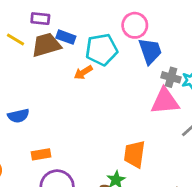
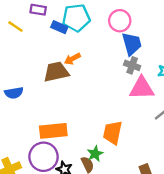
brown trapezoid: (46, 45) -> (56, 72), moved
cyan pentagon: (101, 50) -> (76, 18), moved
gray cross: (171, 77) -> (132, 65), moved
orange rectangle: (41, 154) -> (53, 131), moved, size x1.6

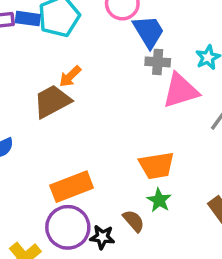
blue rectangle: (59, 27) -> (28, 19), moved
orange trapezoid: (113, 133) -> (157, 165), turned -95
green star: (95, 154) -> (159, 200), moved

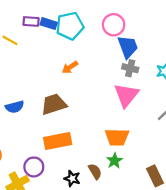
pink triangle: (180, 91) -> (126, 95), moved, turned -44
brown trapezoid: (52, 101) -> (54, 104), moved
purple circle: (68, 227) -> (34, 167), moved, size x0.7

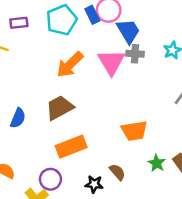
blue rectangle: (49, 24) -> (92, 15), moved, turned 56
orange arrow: (70, 67) -> (70, 65), size x1.6
pink triangle: (126, 95) -> (111, 62), moved
blue semicircle: (15, 107) -> (18, 118), turned -42
green star: (114, 161) -> (157, 163), moved

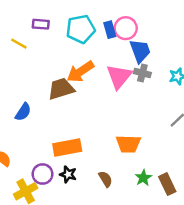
brown trapezoid: (60, 108) -> (61, 89), moved
black star: (94, 184) -> (68, 174), moved

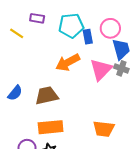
blue rectangle: (110, 30) -> (88, 37), moved
brown trapezoid: (61, 89) -> (47, 96), moved

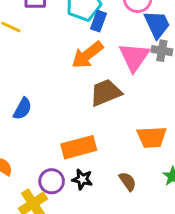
blue rectangle: (88, 37) -> (98, 21), moved, turned 40
brown trapezoid: (47, 96) -> (106, 93), moved

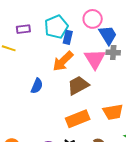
blue semicircle: (23, 109) -> (37, 86), moved
orange rectangle: (79, 147) -> (78, 119), moved

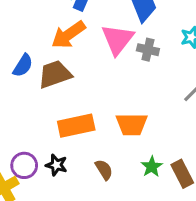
gray cross: (113, 52) -> (148, 50), moved
brown trapezoid: (78, 85) -> (55, 74), moved

